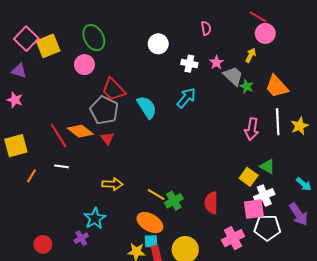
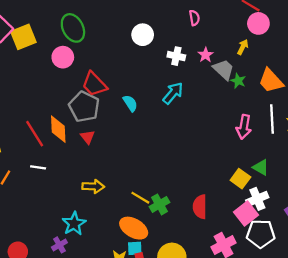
cyan semicircle: (147, 107) -> (130, 103), size x0.7
orange diamond: (80, 131) -> (58, 129), turned 50
pink square: (254, 209) -> (246, 213), turned -30

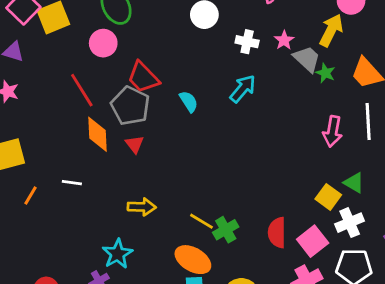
yellow arrow: (243, 47) -> (331, 30), size x1.6
red line: (35, 134) -> (82, 90), moved
pink square: (246, 213) -> (313, 241), moved

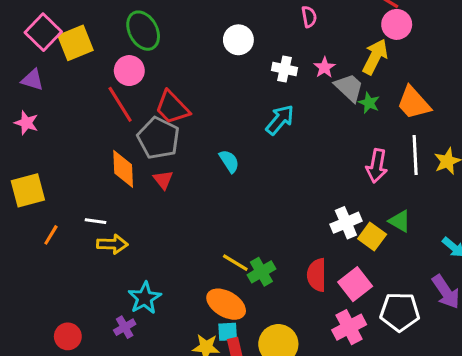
red line: (82, 90) -> (120, 104), moved
cyan semicircle: (189, 102) -> (229, 161), moved
yellow arrow: (142, 207) -> (112, 244), moved
white cross: (350, 223) -> (346, 223), moved

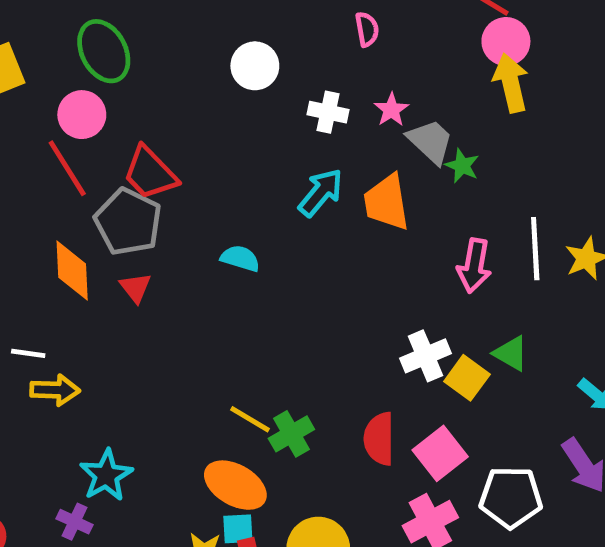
yellow arrow: (375, 57) -> (511, 83), moved, turned -40
orange trapezoid: (414, 103) -> (386, 202), moved, turned 33
cyan semicircle: (229, 161) -> (240, 258), turned -40
purple cross: (125, 327) -> (75, 522), turned -35

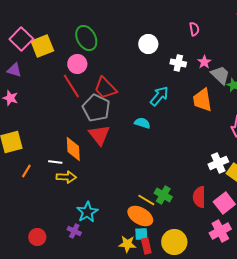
cyan arrow: (321, 193) -> (159, 96), moved
orange diamond: (72, 271) -> (73, 149), moved
red triangle: (135, 288) -> (99, 135), size x1.6
yellow line: (250, 419) -> (146, 200), moved
green cross: (291, 434) -> (163, 195), turned -30

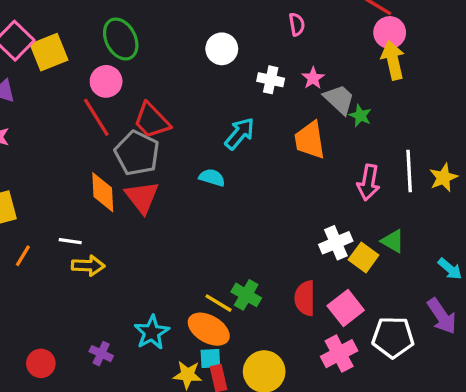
orange diamond: (73, 149) -> (103, 192), moved
cyan star: (87, 212) -> (152, 332), moved

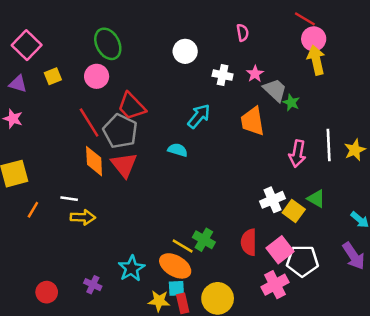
yellow square: (49, 52) -> (53, 76), moved, size x0.6
red line: (96, 117) -> (89, 122), moved
white pentagon: (393, 337) -> (302, 261), moved

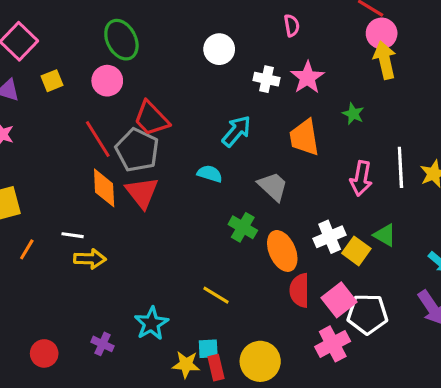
pink star: (255, 74) -> (307, 78), size x1.5
gray trapezoid: (275, 90) -> (273, 186), moved
green cross: (204, 240) -> (243, 227), moved
orange ellipse: (175, 266) -> (282, 251), moved, turned 36

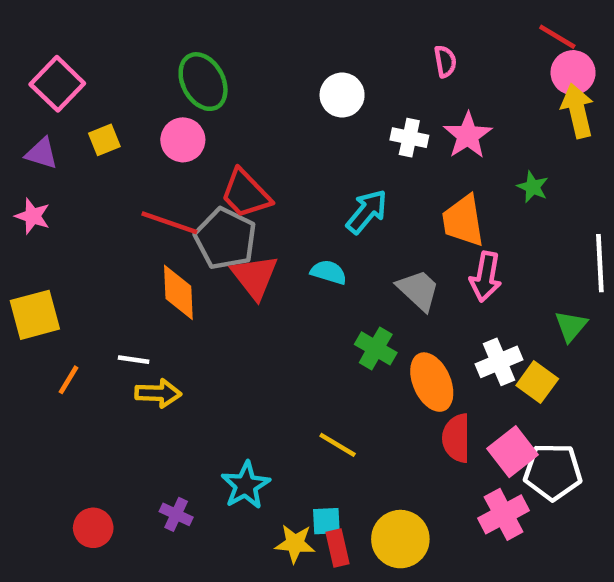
red line: (98, 139) -> (169, 223), turned -39
pink arrow: (361, 178) -> (486, 277), moved
red triangle: (142, 193) -> (255, 277), moved
green triangle: (385, 235) -> (571, 326), moved, turned 40

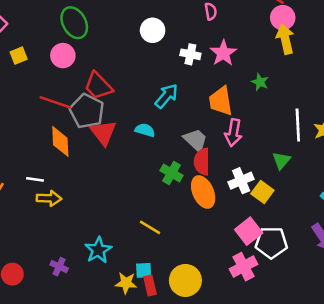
red semicircle: (456, 438) -> (202, 162), moved

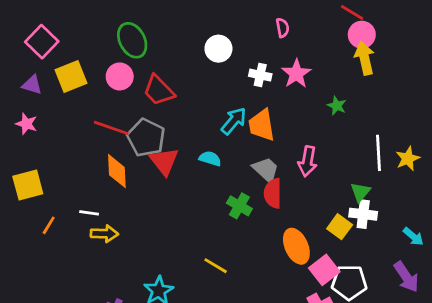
yellow square: (19, 56) -> (71, 76), size x1.6
red trapezoid: (98, 86) -> (159, 90), moved
orange trapezoid: (221, 101) -> (262, 125), moved
white cross: (241, 181) -> (363, 214), moved, turned 30
orange ellipse: (203, 192) -> (296, 246), moved

